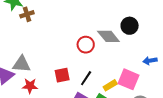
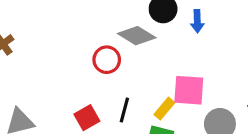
blue arrow: (150, 61) -> (197, 21), moved, turned -64

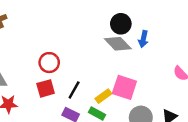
gray diamond: (137, 36) -> (118, 44), moved
red circle: (107, 60) -> (49, 63), moved

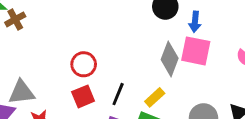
gray diamond: (118, 44) -> (170, 59), moved, turned 72
pink square: (124, 87) -> (196, 51), moved

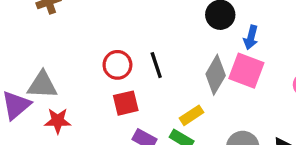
black line: (118, 94) -> (156, 65), moved, turned -50
red square: (83, 96) -> (126, 103), moved

